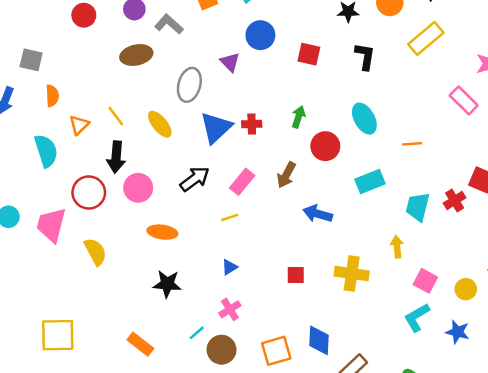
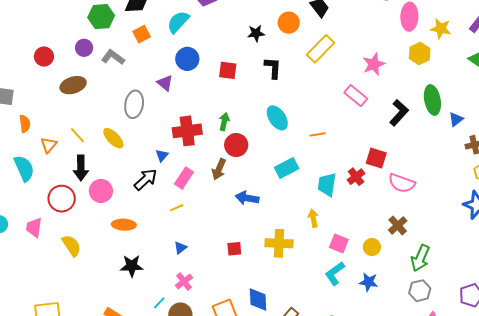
brown ellipse: (136, 55) -> (73, 85), moved
red cross: (252, 124) -> (187, 131), size x1.8
blue triangle: (216, 128) -> (162, 155), moved, size x0.5
red circle: (325, 146) -> (236, 145), moved
pink trapezoid: (51, 225) -> (34, 228), size x0.7

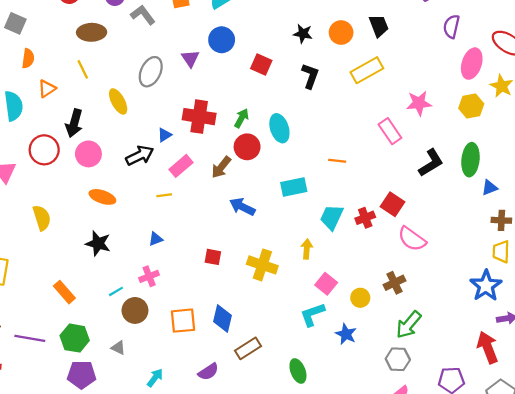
cyan ellipse: (277, 118) -> (279, 128), moved
yellow line: (77, 135) -> (83, 69), moved
yellow semicircle: (72, 246) -> (42, 218), moved

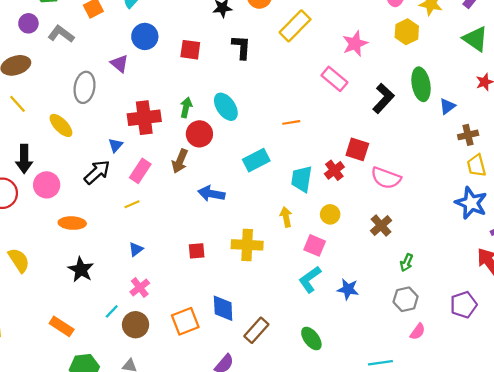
black star: (98, 243) -> (81, 270), turned 30
yellow circle: (360, 298) -> (330, 214), moved
green arrow: (409, 325) -> (406, 263), size x0.6

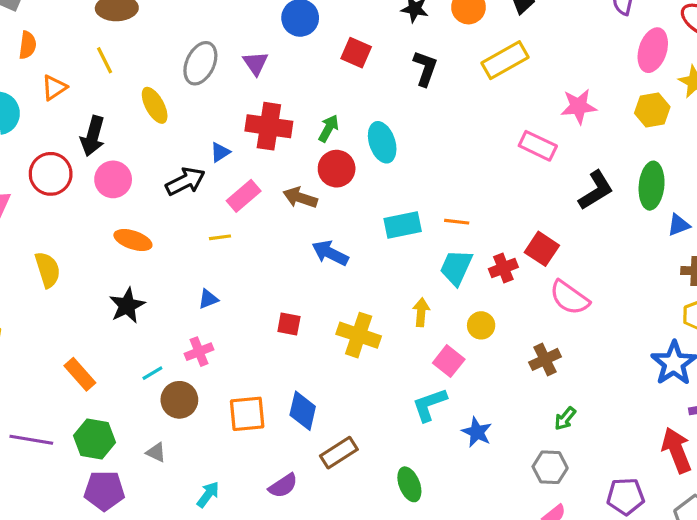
purple triangle: (119, 63) -> (256, 63), moved
pink rectangle: (334, 79) -> (538, 146), turned -30
orange line: (291, 122) -> (457, 222), moved
brown arrow: (180, 161) -> (300, 198), turned 70

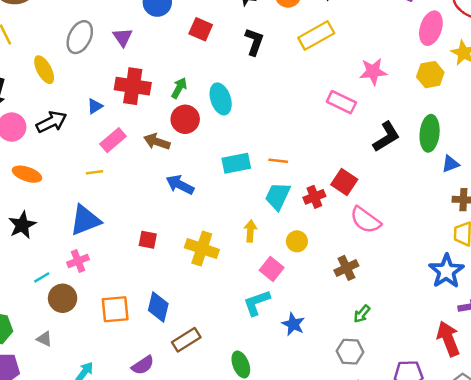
black arrow: (185, 181) -> (51, 122), moved
blue triangle: (208, 299) -> (85, 220), size x2.0

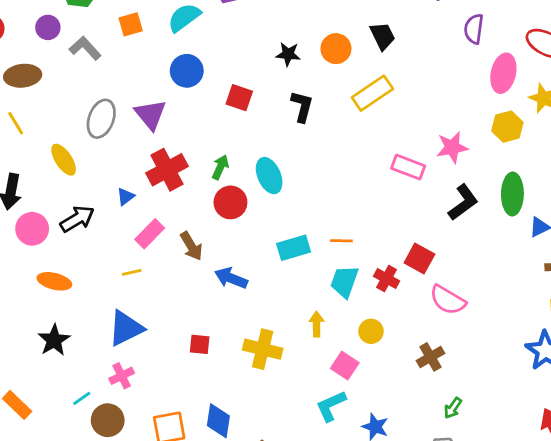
purple triangle: (123, 37) -> (150, 115), size x1.4
pink star: (373, 72) -> (452, 147), moved
red cross: (133, 86) -> (167, 170), turned -32
brown arrow: (157, 142) -> (191, 246), moved, turned -135
red cross: (314, 197) -> (387, 279), turned -35

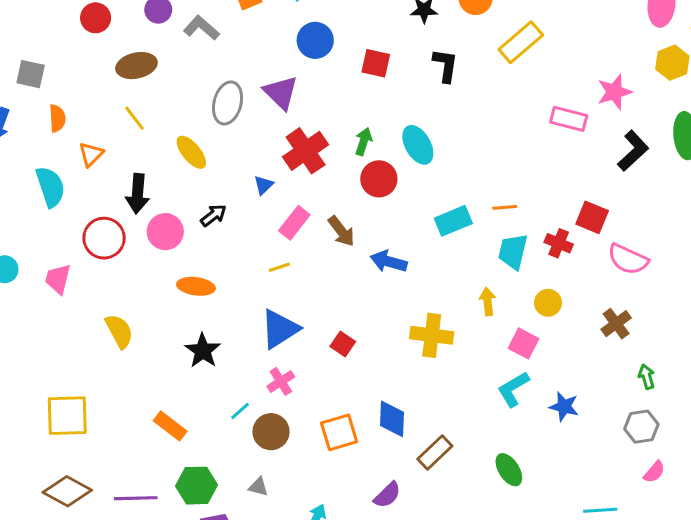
black arrow: (77, 219) -> (213, 215), size x0.7
red square: (200, 344) -> (343, 344), moved, turned 35
green arrow: (453, 408) -> (647, 377), turned 135

